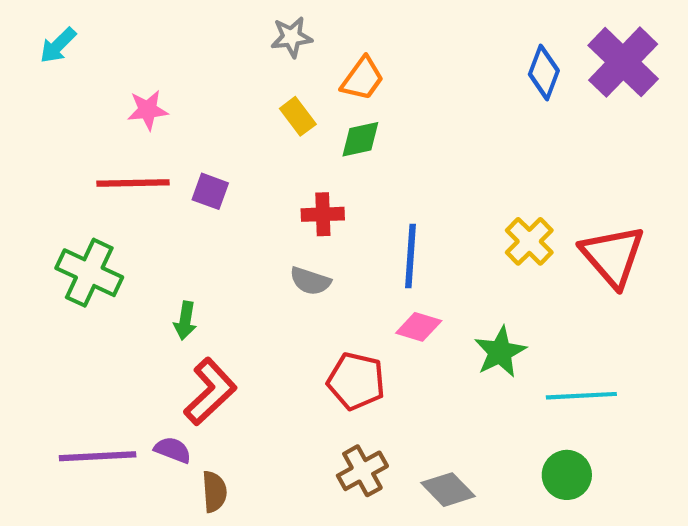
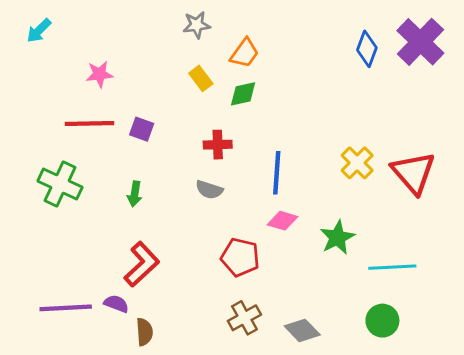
green arrow: (185, 321) -> (135, 194), moved

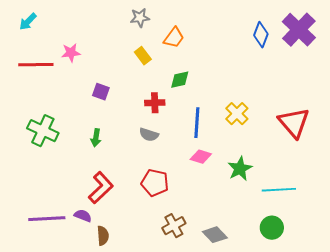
green diamond: (243, 94) -> (180, 80), moved
red line: (90, 123) -> (36, 65), moved
yellow cross: (357, 163) -> (237, 114), moved
red pentagon: (240, 257) -> (155, 183), moved

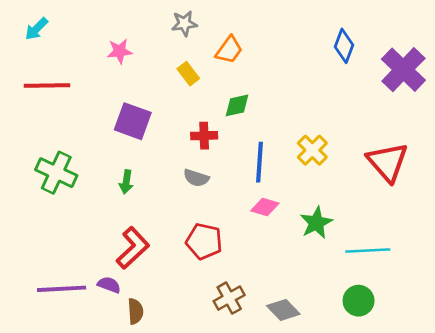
purple cross: (299, 30) -> (403, 70), moved
pink star: (71, 53) -> (120, 51), moved
purple square: (101, 92) -> (133, 121), size x1.6

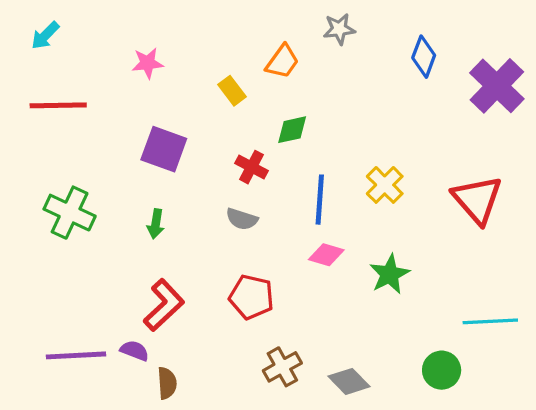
gray star: (184, 23) -> (339, 29), moved
red cross: (204, 136) -> (251, 167), turned 30
cyan line: (368, 251) -> (490, 321), moved

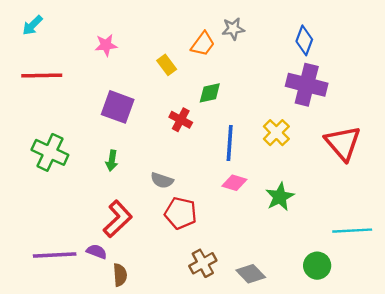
gray star: (339, 29) -> (233, 29), moved
purple cross: (497, 86) -> (307, 85), moved, turned -30
gray semicircle: (242, 219) -> (162, 180), moved

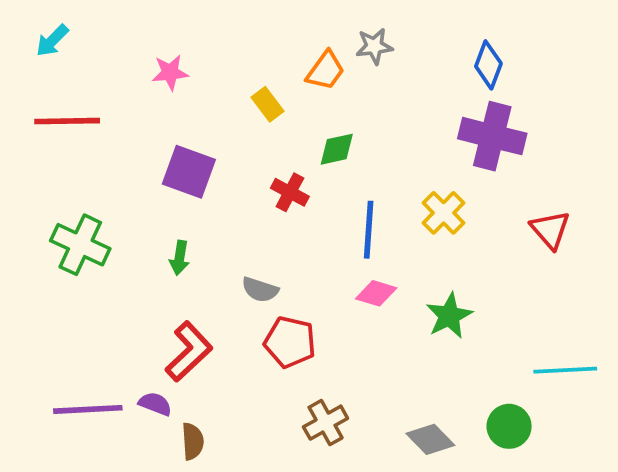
red triangle: (343, 143) -> (550, 230), size x0.7
gray diamond: (251, 274) -> (430, 439), moved

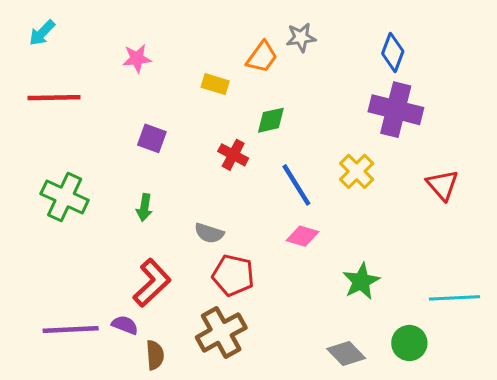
yellow rectangle: (268, 104) -> (215, 84), turned -36
purple square: (189, 172) -> (152, 138), size x0.7
blue line: (369, 230) -> (296, 185), turned -36
green star: (449, 316) -> (361, 281), moved
brown cross: (326, 423) -> (221, 332), moved, size x1.4

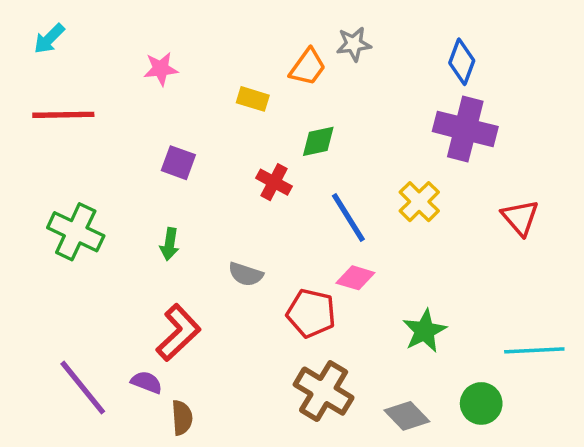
red pentagon: (233, 275) -> (311, 313), moved
purple line: (71, 329) -> (83, 388), turned 54
brown cross: (221, 332) -> (324, 391), moved, turned -30

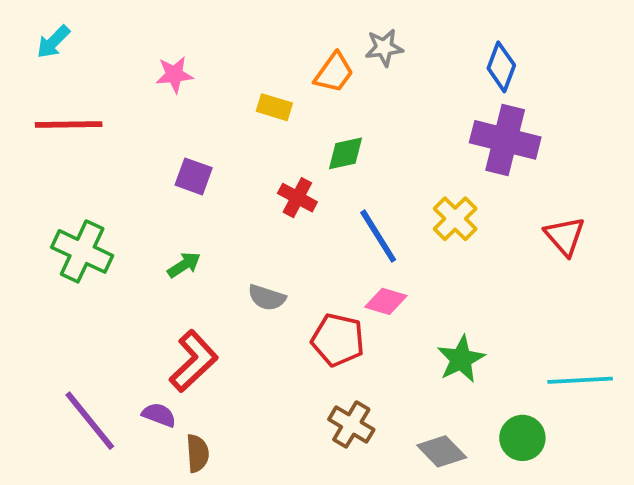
green arrow: (170, 244) -> (184, 265), turned -132
brown cross: (324, 391) -> (351, 424), size x0.7

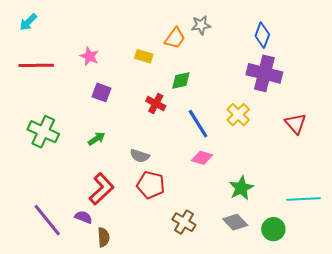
pink star: (174, 75) -> (89, 56), moved, turned 30
red pentagon: (338, 340) -> (151, 185), moved
gray diamond: (442, 451) -> (235, 222), moved

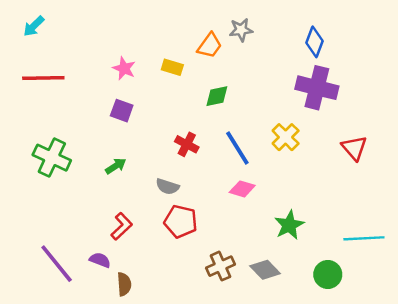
pink star: (89, 56) -> (124, 68), moved
red cross: (156, 104) -> (187, 144), moved
red L-shape: (102, 189) -> (122, 226), size x0.7
brown cross: (184, 222) -> (221, 266), turned 35
gray diamond: (235, 222) -> (265, 270), moved

